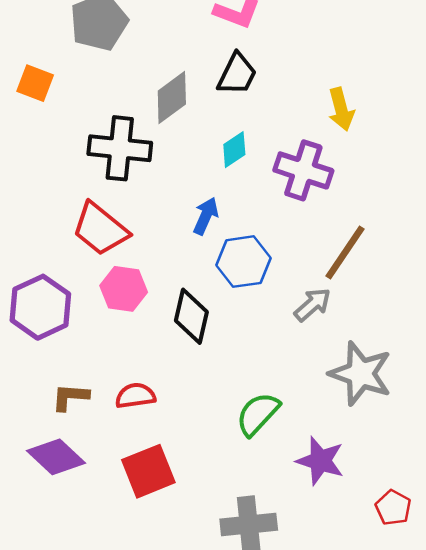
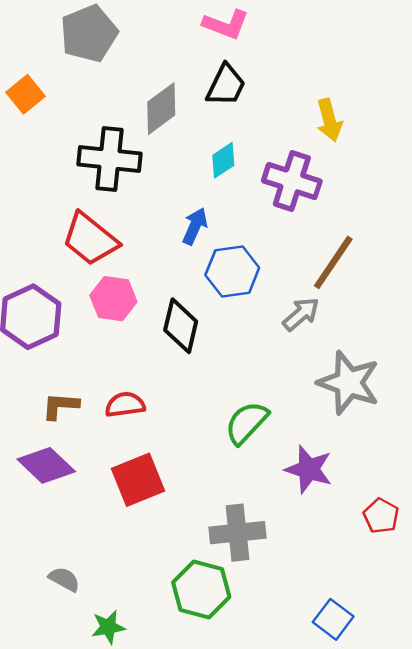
orange square: (35, 83) -> (25, 94), turned 30

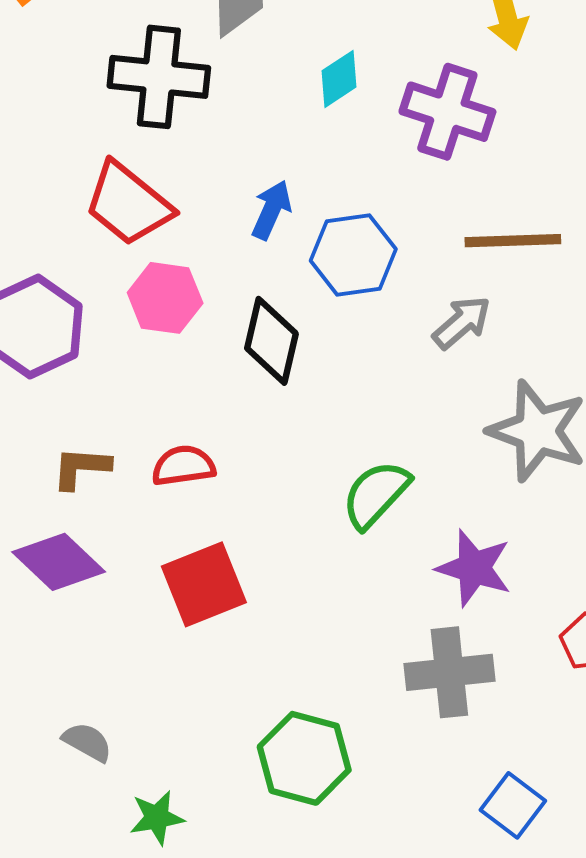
blue arrow: (195, 226) -> (271, 210), moved
brown line: (333, 262) -> (513, 241), turned 54
gray cross: (238, 533) -> (449, 672), moved

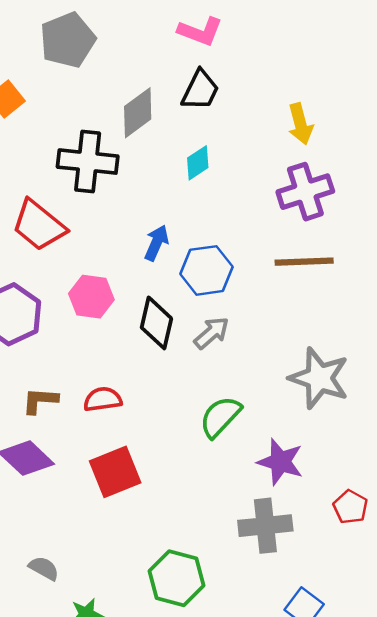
purple cross: (447, 112) -> (305, 192), moved, turned -36
red trapezoid: (128, 204) -> (39, 225), moved
gray arrow: (462, 322) -> (212, 333), moved

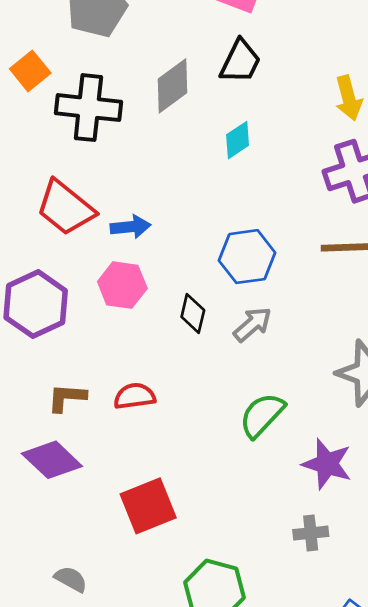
black cross: (88, 162) -> (88, 108), moved
blue arrow: (156, 243) -> (130, 227), moved, turned 60
black diamond: (156, 323) -> (193, 313), size x0.7
red square: (115, 472) -> (148, 506), moved
gray cross: (265, 526) -> (311, 533), size x0.6

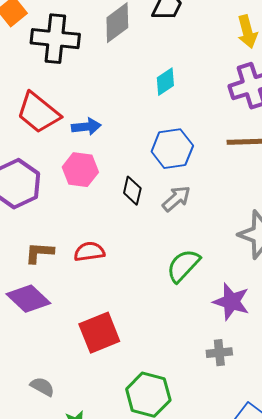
cyan diamond: (238, 140) -> (165, 82), moved

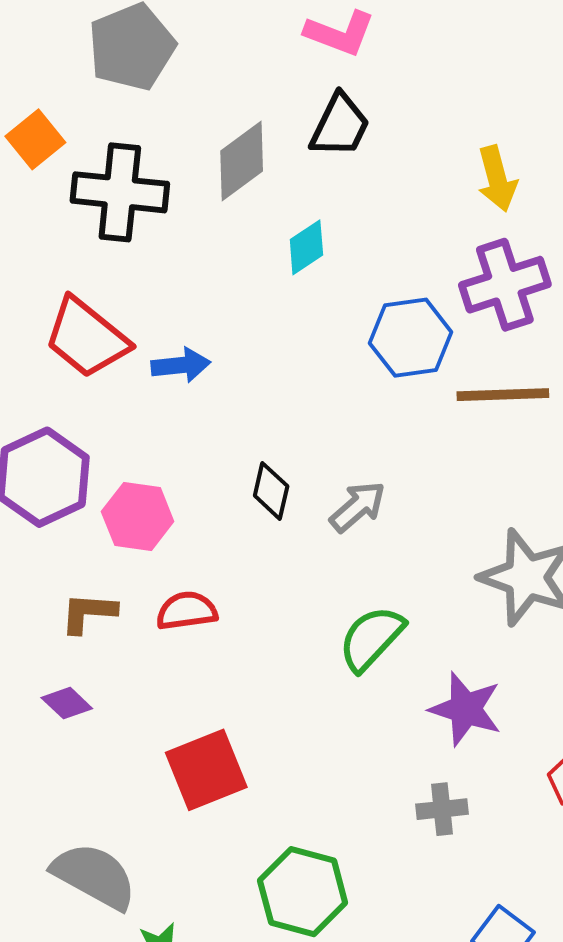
cyan diamond: (165, 82) -> (306, 247), moved
blue hexagon: (172, 149) -> (411, 338), moved
pink hexagon: (80, 170) -> (138, 516), moved
purple diamond: (28, 299) -> (67, 703), size x0.6
gray semicircle: (42, 387) -> (94, 876), size x1.8

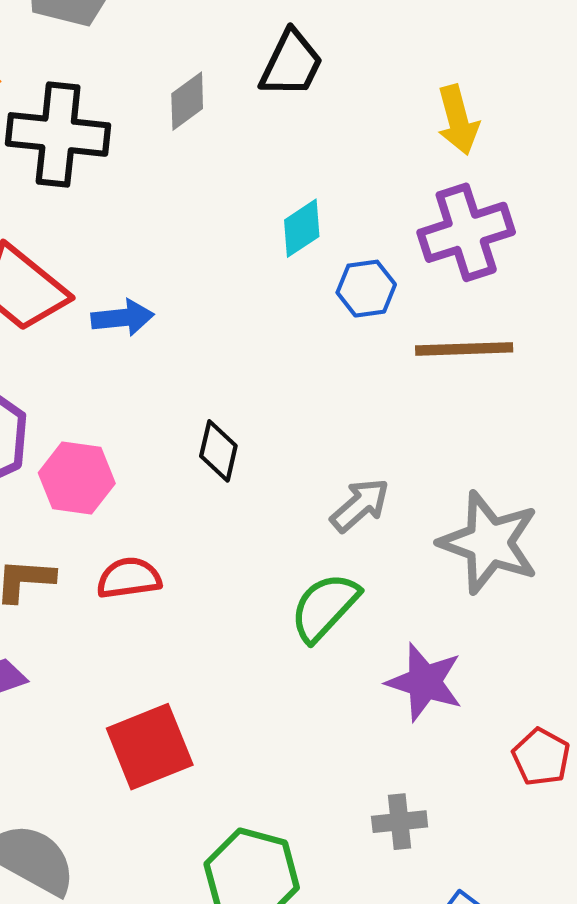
gray diamond: (242, 161) -> (187, 101), size x0.7
cyan diamond: (306, 247) -> (302, 228), moved
blue hexagon: (411, 338) -> (366, 289), size x0.7
gray arrow: (358, 507) -> (360, 505), moved
gray cross: (442, 809) -> (400, 822), moved

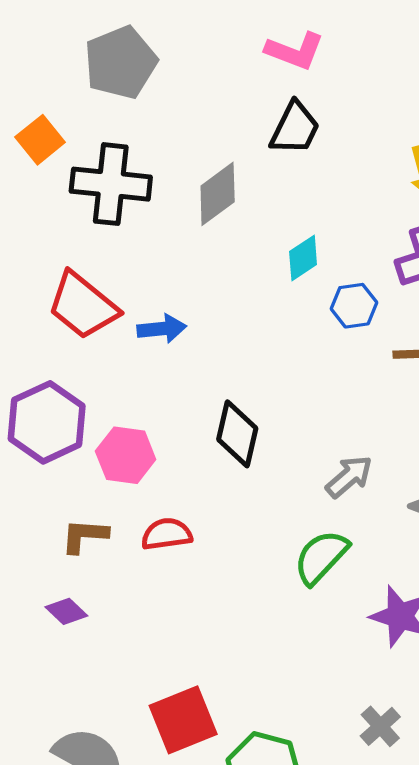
gray diamond: (187, 101) -> (218, 194), moved, size x1.4
black diamond: (218, 451) -> (237, 434), size x1.4
red square: (150, 747) -> (183, 720), moved
gray cross: (400, 822) -> (380, 726), turned -36

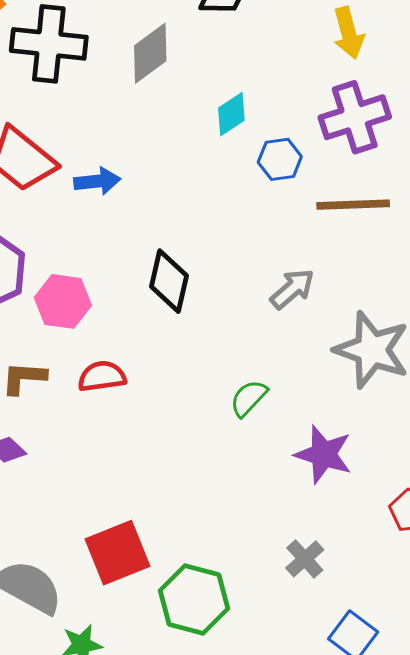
gray arrow: (349, 477) -> (292, 289), moved
green semicircle: (321, 557) -> (249, 398), size x0.7

